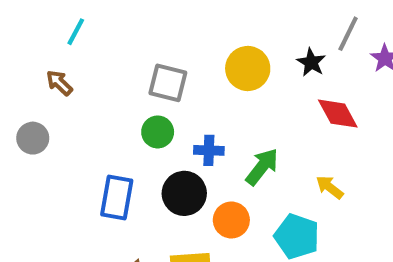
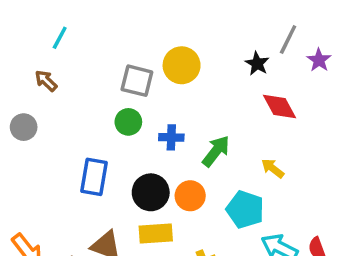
yellow circle: (248, 68) -> (182, 65), moved
black circle: (184, 193) -> (151, 192), moved

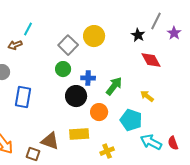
cyan line: (60, 38) -> (28, 29), moved
brown arrow: (46, 81) -> (15, 45), turned -64
gray square: (137, 81) -> (68, 45), turned 30
blue rectangle: (94, 177) -> (23, 97), moved
black circle: (151, 192) -> (76, 96), moved

